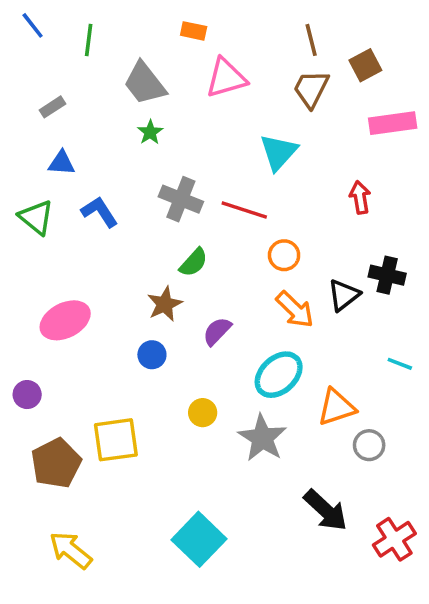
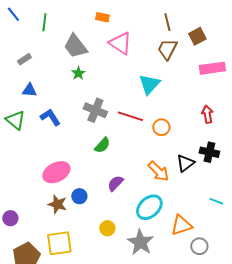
pink triangle: (226, 78) -> (120, 43), turned 50
red arrow: (360, 197) -> (207, 114), moved
orange circle: (284, 255) -> (161, 127), moved
brown star: (165, 304) -> (57, 204), moved, turned -30
pink ellipse: (65, 320) -> (56, 172), moved

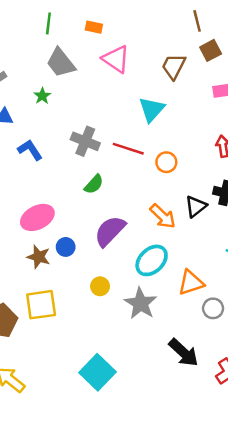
green line: (44, 22) -> (48, 23), moved
brown line: (167, 22) -> (197, 21), moved
green star: (78, 73) -> (42, 96), moved
purple semicircle: (115, 183) -> (110, 231), size x1.6

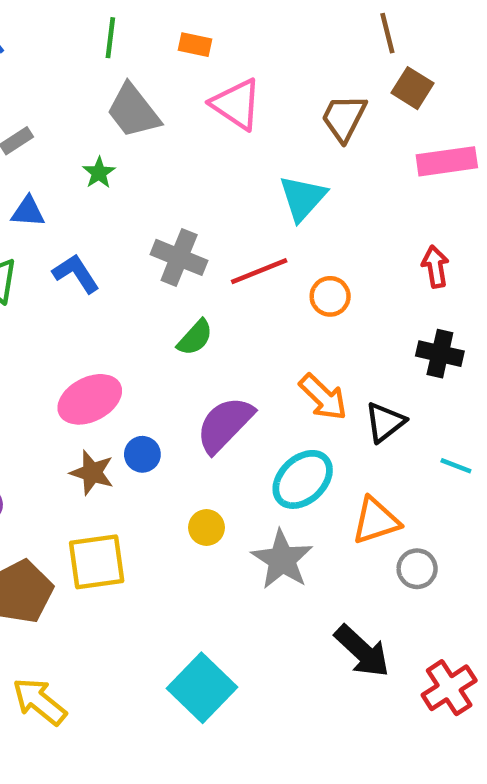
brown square: (211, 50) -> (412, 88), turned -30
red line: (128, 149) -> (259, 271), turned -40
black triangle: (196, 206) -> (385, 422), moved

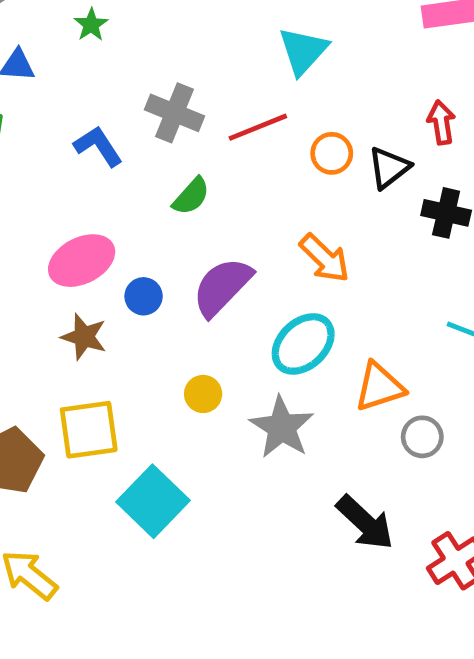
blue L-shape: (76, 273) -> (98, 146), moved
black triangle: (385, 422) -> (389, 168), moved
blue circle: (142, 454) -> (144, 296), moved
cyan square: (202, 688) -> (153, 501), moved

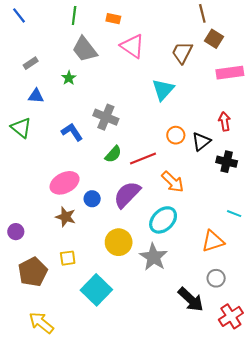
red line: (258, 127) -> (143, 158), moved
orange triangle: (379, 387) -> (213, 241), moved
yellow circle: (203, 394) -> (119, 242), size x1.6
yellow square: (89, 430) -> (68, 258), size x0.6
gray circle: (422, 437) -> (216, 278), moved

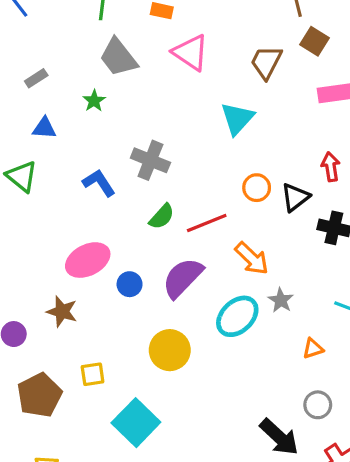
brown star: (66, 217) -> (62, 312), moved
orange triangle: (213, 241) -> (313, 349), size x0.6
gray star: (154, 257) -> (281, 300), moved, size x0.6

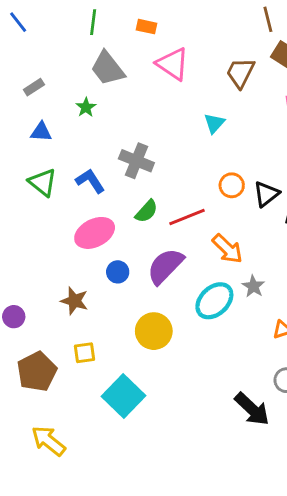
cyan triangle: (237, 118) -> (214, 123), size x0.7
green triangle: (22, 176) -> (43, 182), moved
pink ellipse: (88, 260) -> (95, 233), moved
brown star: (62, 312) -> (74, 301), moved

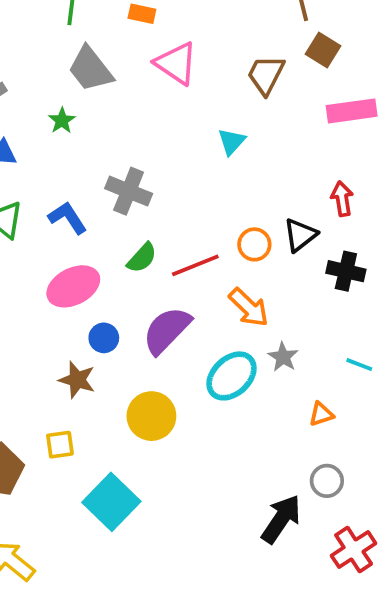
orange circle: (232, 185) -> (254, 244), moved
brown star: (74, 301) -> (77, 380), moved
black arrow: (252, 409) -> (281, 519), turned -99

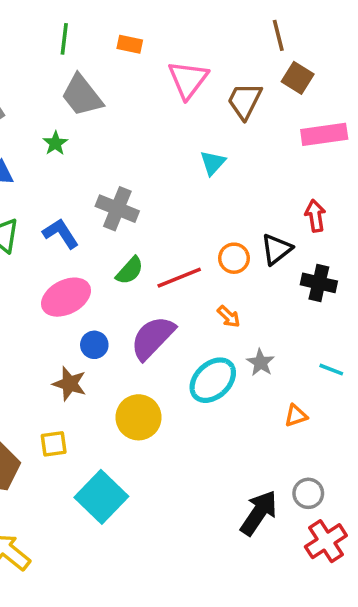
pink triangle: (176, 63) -> (188, 80), moved, turned 33
orange arrow: (249, 307) -> (229, 317), size x0.6
gray circle: (327, 481) -> (308, 493), moved

